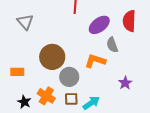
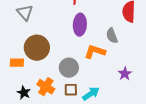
purple ellipse: (99, 25) -> (80, 25), moved, turned -50
brown circle: (52, 57) -> (37, 48), moved

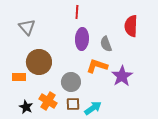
gray semicircle: (112, 36) -> (106, 44), moved
purple star: (125, 74) -> (122, 76), moved, size x1.5

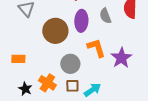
gray semicircle: (106, 44) -> (105, 16), moved
brown circle: (39, 62) -> (55, 31), moved
orange L-shape: (97, 66) -> (96, 48), turned 55

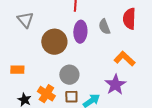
orange L-shape: (96, 48) -> (124, 59), moved, turned -30
purple star: (121, 58) -> (115, 85), moved

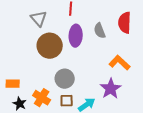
gray triangle: (25, 20) -> (39, 19), moved
orange rectangle: (17, 70) -> (13, 84), moved

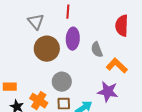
gray semicircle: (100, 31) -> (97, 50), moved
purple star: (111, 89) -> (108, 92), turned -30

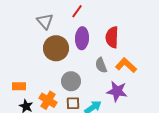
red line: (68, 12) -> (77, 11), turned 32
red semicircle: (122, 26) -> (112, 37), moved
gray semicircle: (97, 50) -> (101, 65), moved

